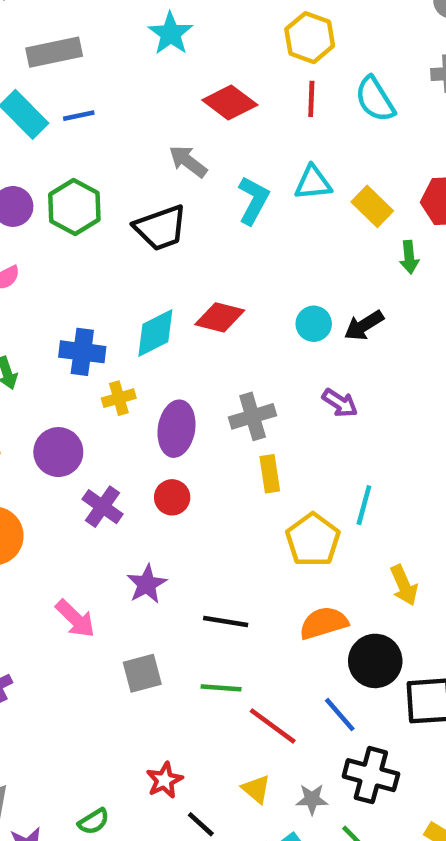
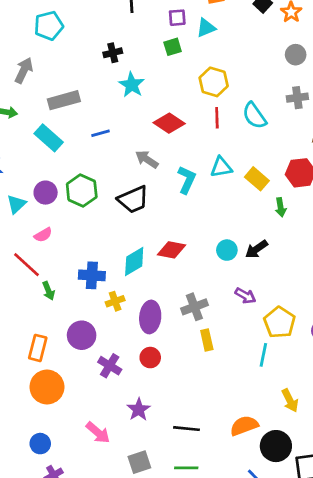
blue line: (79, 116) -> (101, 133), moved
yellow pentagon: (313, 540) -> (280, 322), moved

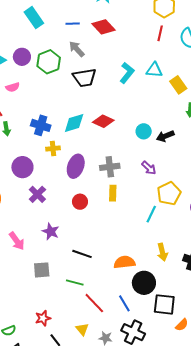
red diamond: (169, 123) -> (103, 27), moved
gray arrow: (147, 159) -> (77, 49), moved
red circle: (150, 358) -> (80, 202), moved
purple star: (139, 410) -> (51, 231), turned -30

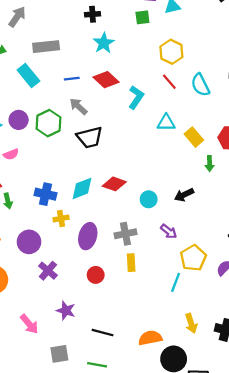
red line: (160, 33) -> (169, 82), turned -49
cyan L-shape: (127, 73) -> (136, 97), moved
cyan circle: (144, 131) -> (149, 199), moved

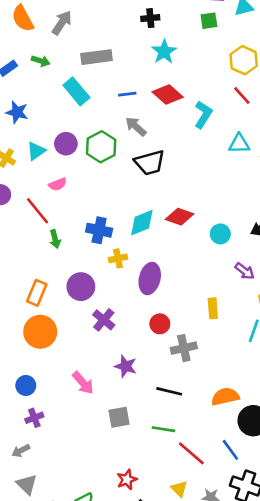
gray cross: (125, 234) -> (184, 348), moved
yellow rectangle: (131, 263) -> (213, 308), moved

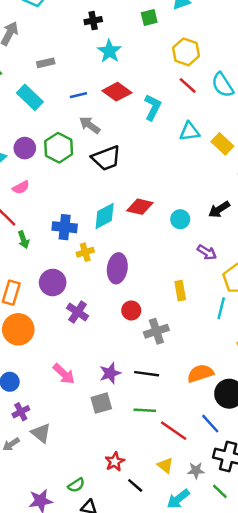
gray rectangle: (96, 57) -> (46, 63), size x0.6
purple star: (126, 366) -> (110, 373), moved, turned -30
gray triangle: (27, 484) -> (41, 433), moved

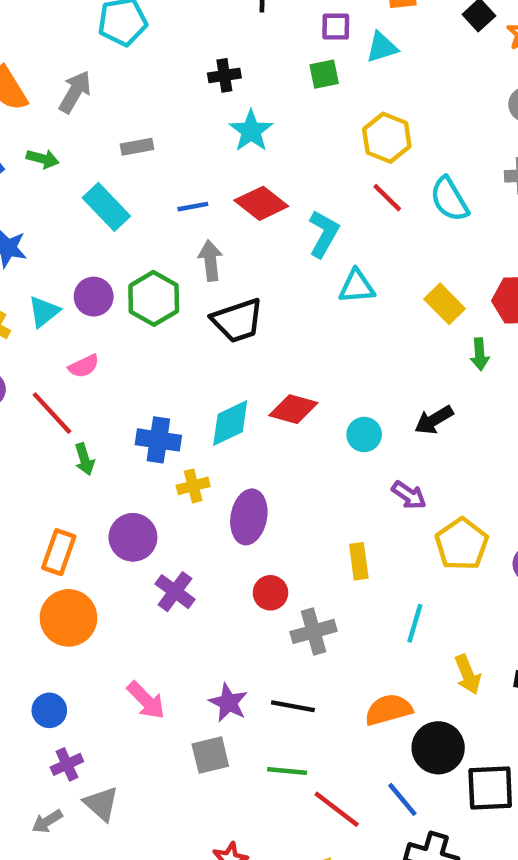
gray arrow: (90, 125) -> (210, 261), turned 45
cyan triangle: (189, 132) -> (357, 287), moved
cyan line: (221, 308) -> (415, 623), moved
purple star: (110, 373) -> (228, 703), turned -30

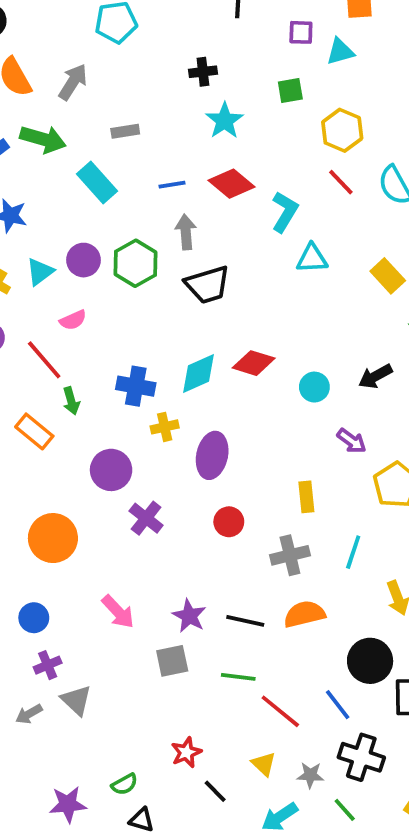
green square: (324, 74) -> (290, 91), moved
green arrow: (43, 159) -> (43, 139), size x1.6
orange rectangle: (59, 552) -> (34, 431), moved, turned -72
gray cross: (313, 631) -> (290, 555), moved
orange semicircle: (389, 710) -> (304, 614), moved

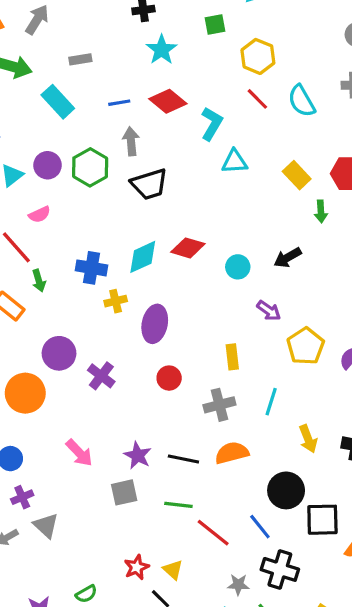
purple circle: (111, 470) -> (59, 353), moved
yellow triangle: (264, 764) -> (173, 570), moved

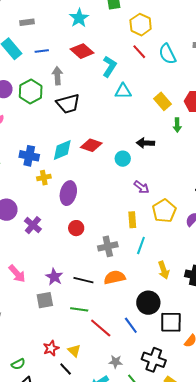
blue line: (119, 103) -> (42, 51), moved
black arrow: (288, 258) -> (145, 143), moved, turned 30
yellow rectangle: (232, 357) -> (132, 220), moved
black cross: (280, 569) -> (154, 360), moved

